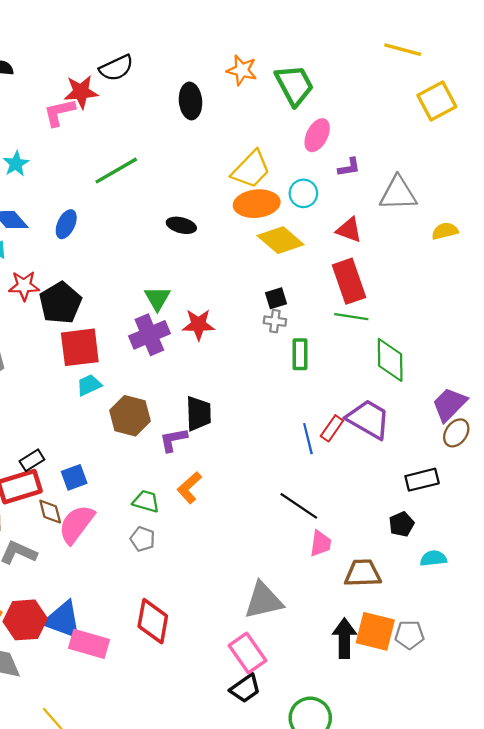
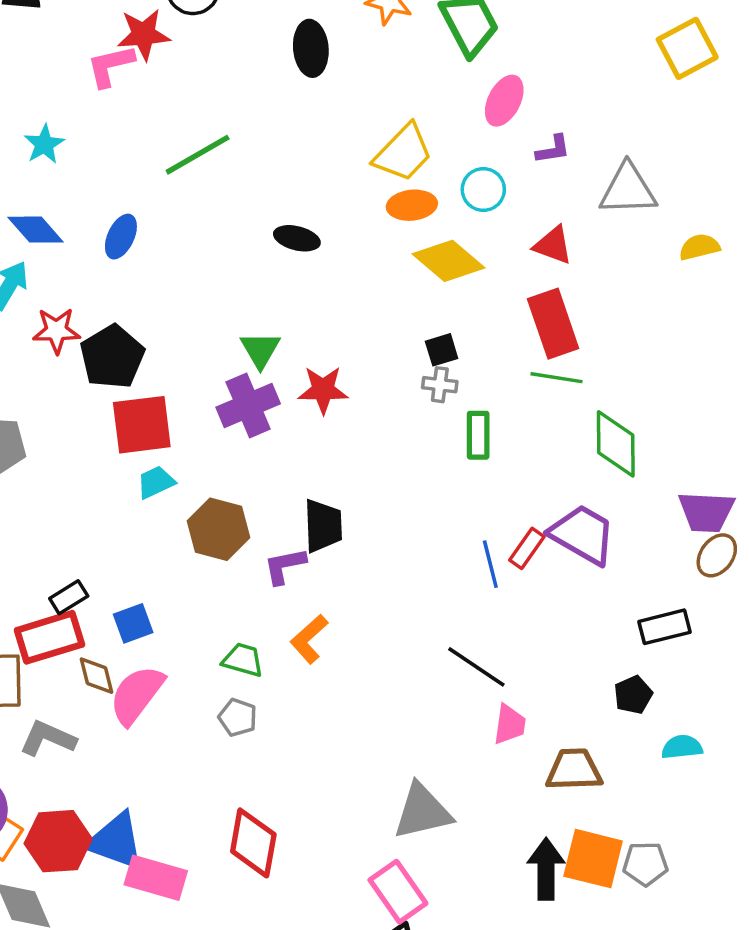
orange ellipse: (257, 204) -> (412, 205), size x0.7
purple trapezoid: (449, 404) -> (706, 512), turned -132

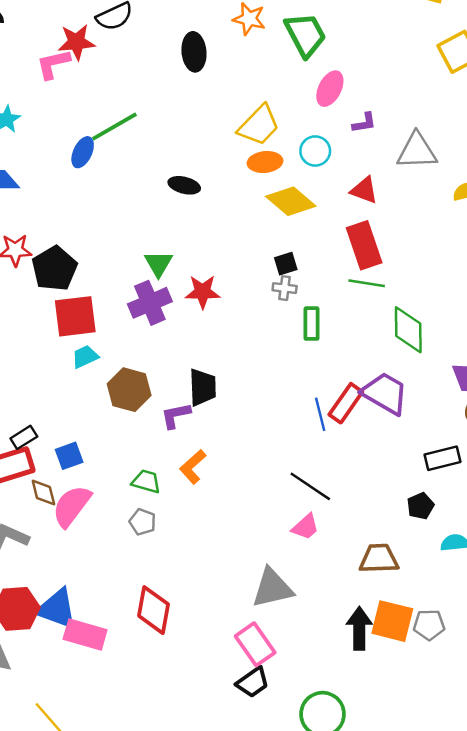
blue ellipse: (121, 237) -> (83, 152), moved
red rectangle: (527, 548) -> (346, 403), size x1.4
pink trapezoid: (509, 724) -> (305, 527), moved, turned 40

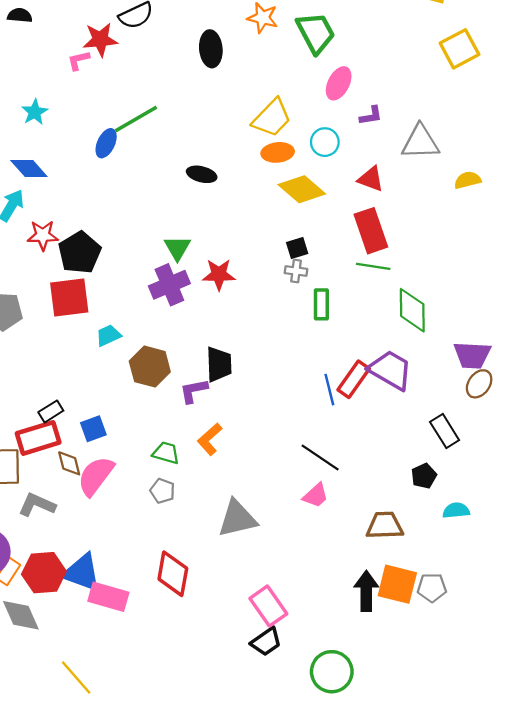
pink L-shape: (53, 64) -> (78, 60), size x0.7
red square: (75, 316) -> (69, 297), moved
black rectangle: (443, 458) -> (445, 431), turned 72
gray triangle: (272, 588) -> (237, 519), moved

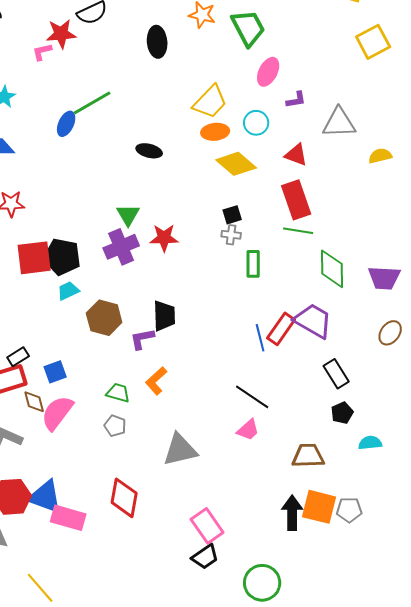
black pentagon: (80, 253) -> (62, 257), moved, turned -30
purple trapezoid: (472, 355) -> (384, 278), moved
black rectangle: (445, 431) -> (336, 374), moved

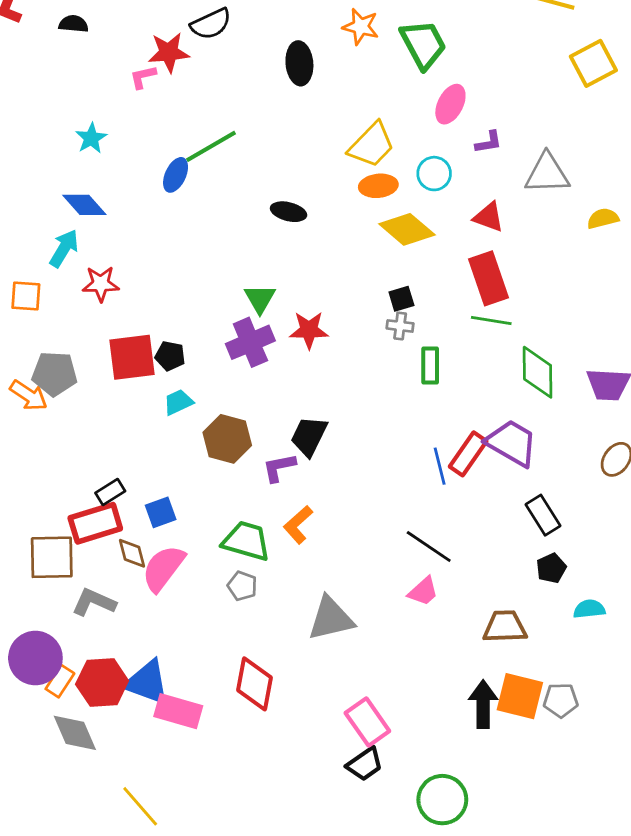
black pentagon: (62, 257) -> (170, 356), size x0.6
black trapezoid: (164, 316) -> (309, 436), turned -152
green trapezoid: (118, 393) -> (246, 541), size x1.5

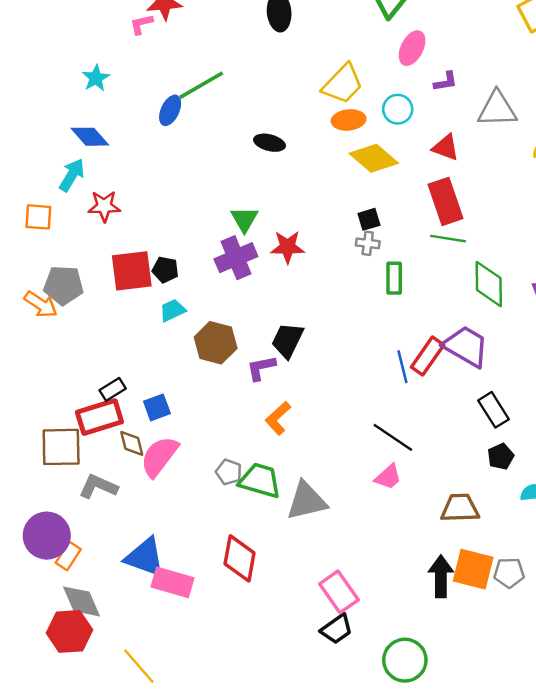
green trapezoid: (246, 541) -> (260, 480), moved
red hexagon: (102, 683) -> (69, 631), moved

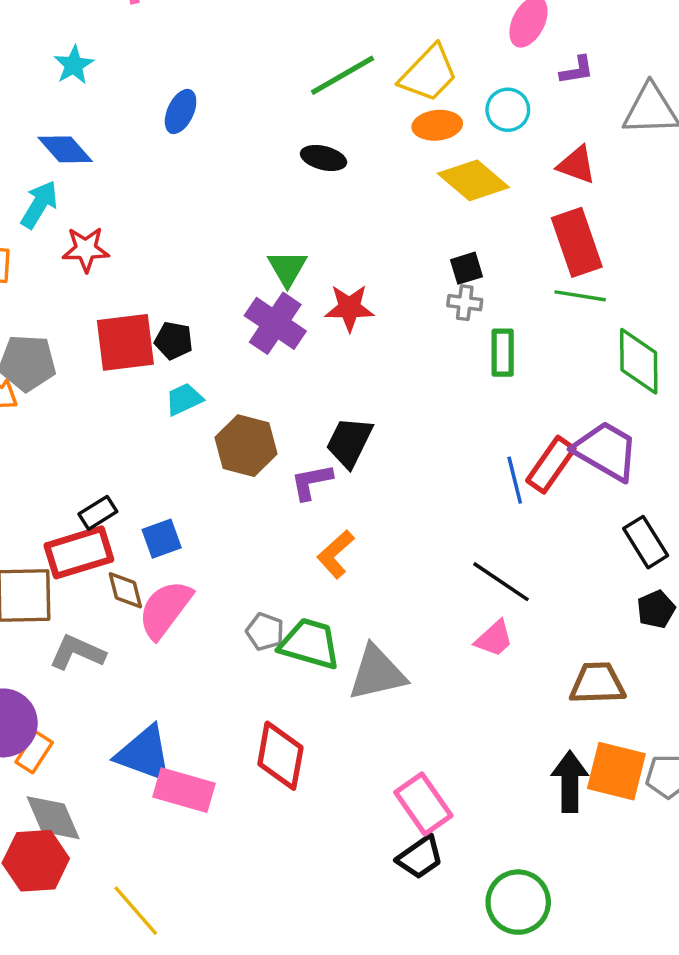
green line: (201, 85) -> (342, 75), moved
purple cross: (236, 258) -> (275, 323), turned -33

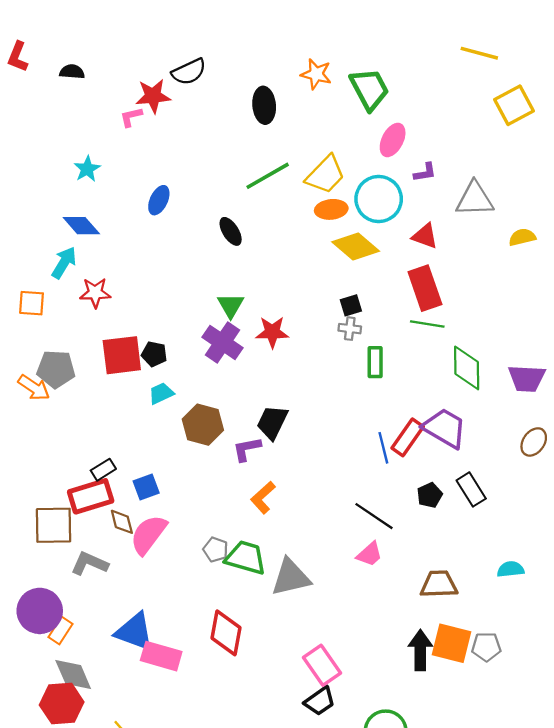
cyan circle: (508, 110) -> (379, 199), size x1.6
black ellipse: (324, 158) -> (231, 231), moved, turned 44
black pentagon: (656, 609) -> (430, 495), moved

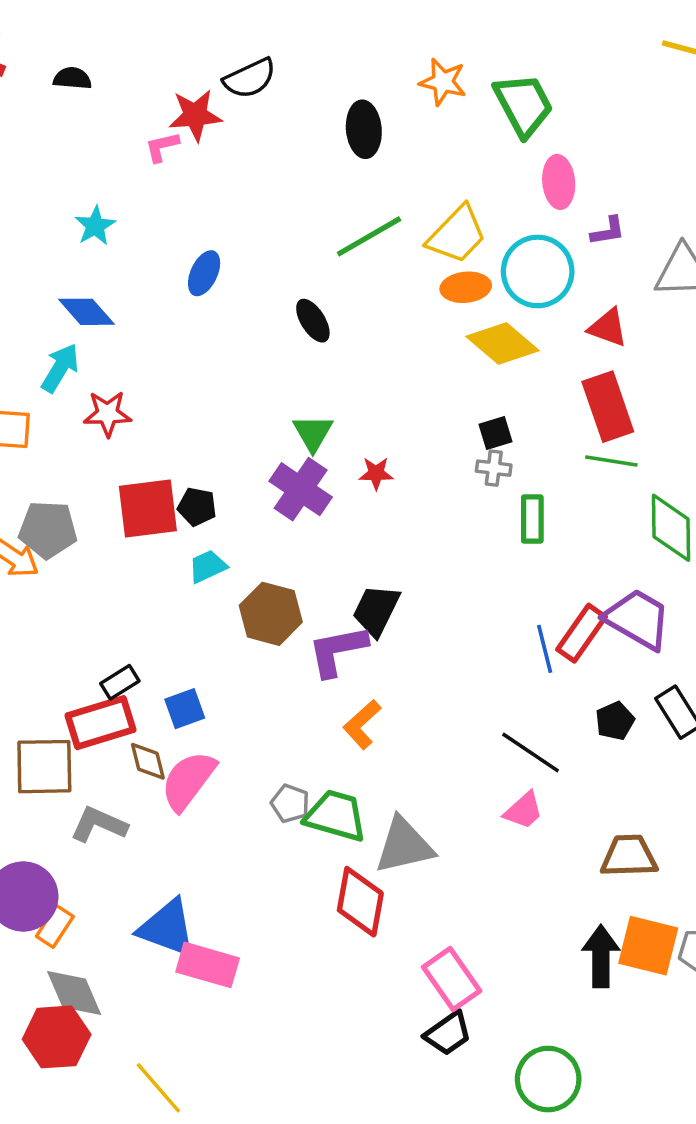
pink ellipse: (393, 140) -> (559, 182), turned -32
red star: (272, 332) -> (376, 473), size x0.7
purple L-shape: (247, 449) -> (337, 651), size x1.4
red diamond: (226, 633) -> (360, 902), moved

